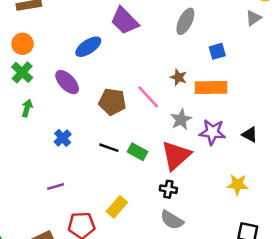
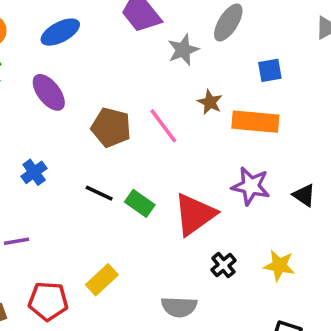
blue ellipse: (88, 47) -> (60, 32), moved
gray star: (181, 119) -> (183, 50), moved
black cross: (168, 189) -> (223, 265), moved, turned 35
gray semicircle: (172, 220) -> (179, 307), turned -35

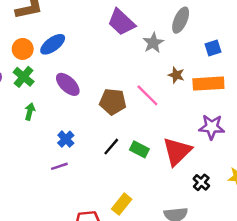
blue ellipse: (60, 32) -> (53, 44), moved
black line: (99, 193) -> (111, 147), turned -66
purple line: (16, 241) -> (59, 166), moved

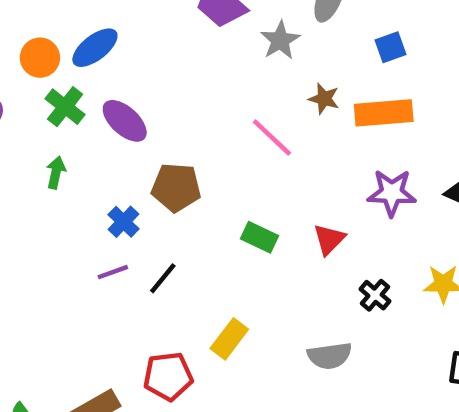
green cross: (24, 77) -> (65, 107), moved
brown pentagon: (113, 102) -> (176, 187), moved
black line: (111, 147) -> (163, 278), moved
red triangle: (177, 151) -> (329, 239), size x0.6

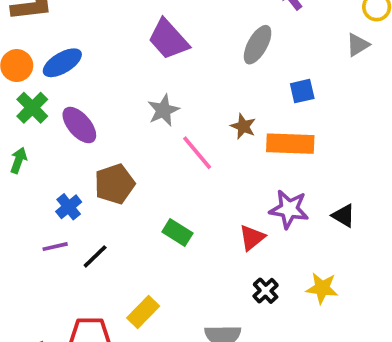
gray star: (280, 40) -> (163, 110), moved
brown pentagon: (176, 187) -> (115, 184), turned -30
red triangle: (329, 239) -> (252, 238), moved

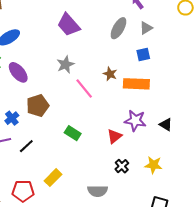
gray triangle: (358, 45) -> (146, 28), moved

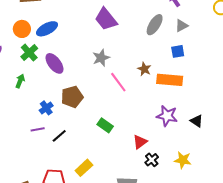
red triangle: (114, 136) -> (140, 142), moved

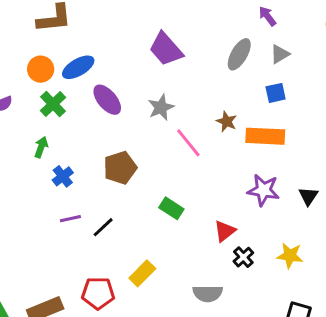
purple ellipse: (54, 63) -> (107, 100), moved
blue cross: (46, 108) -> (63, 176), moved
black triangle: (197, 121) -> (308, 196), turned 32

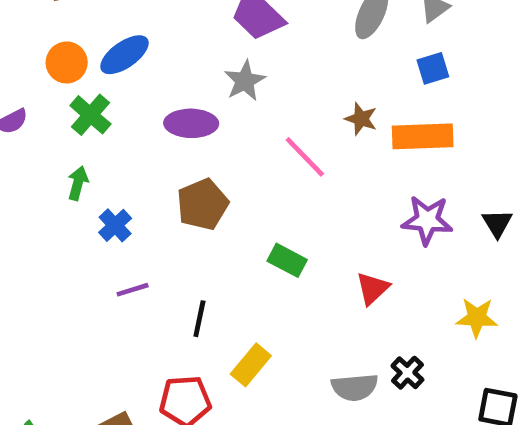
purple ellipse: (107, 100) -> (191, 123), moved, turned -44
gray star: (161, 107) -> (245, 81), moved
black line: (103, 227) -> (199, 319), moved, turned -30
black cross: (243, 257) -> (407, 373), moved

